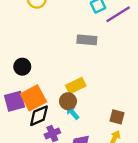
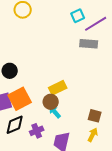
gray rectangle: (87, 40) -> (89, 44), moved
black diamond: (39, 116) -> (15, 125), moved

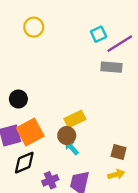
purple cross: (37, 131) -> (50, 180), moved
yellow arrow: (93, 135) -> (116, 174), turned 48

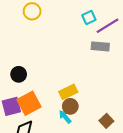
brown circle: (67, 136) -> (70, 106), moved
brown square: (119, 152) -> (106, 121), turned 32

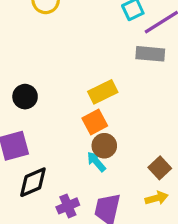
yellow rectangle: (68, 92) -> (103, 92), moved
orange square: (29, 103) -> (95, 122), moved, size x0.7

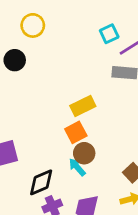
black circle: (25, 97) -> (15, 60), moved
black diamond: (33, 182) -> (41, 182), moved

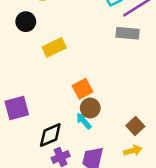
yellow rectangle: (83, 106) -> (54, 47), moved

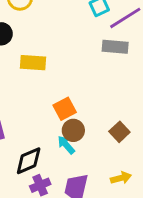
yellow rectangle: (54, 47) -> (33, 63), turned 30
brown square: (135, 126) -> (119, 132), moved

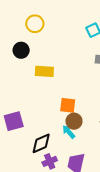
orange square: (65, 109) -> (68, 105), turned 35

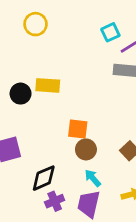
black circle: (21, 50) -> (21, 94), moved
cyan arrow: (69, 132) -> (93, 178), moved

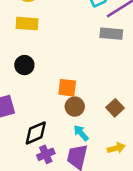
yellow rectangle: (48, 85) -> (27, 24), moved
black circle: (21, 94) -> (24, 65), moved

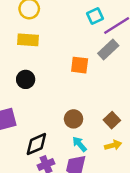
gray rectangle: (111, 34) -> (108, 49), turned -48
orange square: (67, 88) -> (80, 65), moved
yellow arrow: (116, 148) -> (113, 145), moved

